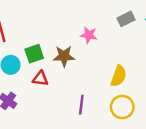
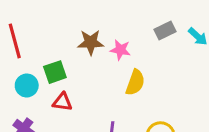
brown star: (64, 56) -> (91, 42), moved
yellow semicircle: (119, 76) -> (135, 83), moved

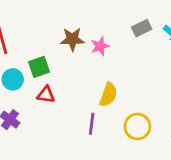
pink star: (120, 50) -> (100, 46), turned -30
yellow semicircle: (135, 83) -> (108, 95), moved

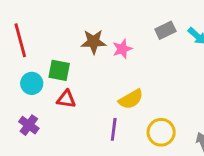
green square: (39, 67) -> (59, 70), turned 30
yellow semicircle: (108, 95) -> (131, 99), turned 40

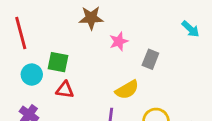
gray rectangle: (165, 30) -> (150, 59), moved, turned -42
brown star: (94, 42) -> (91, 18), moved

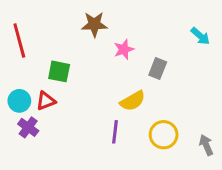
cyan circle: (32, 75) -> (19, 101), moved
red triangle: (65, 90) -> (46, 101), moved, turned -30

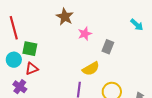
brown star: (94, 24) -> (65, 17), turned 30
green square: (59, 71) -> (30, 49), moved
cyan circle: (19, 101) -> (14, 60), moved

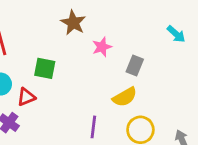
green square: (30, 49) -> (45, 68), moved
yellow semicircle: (91, 69) -> (125, 97), moved

